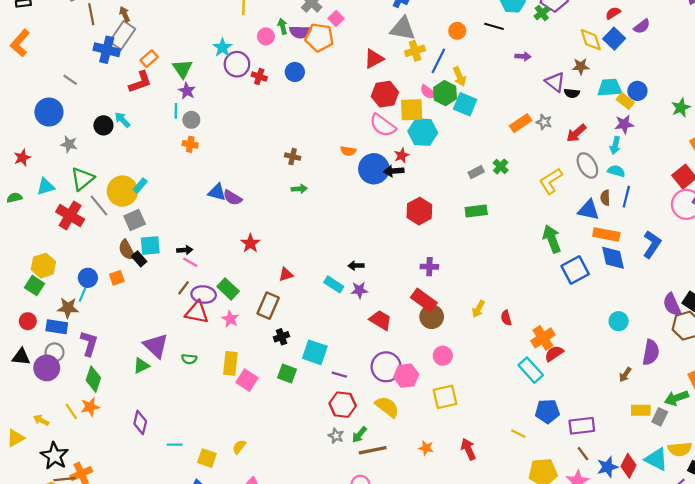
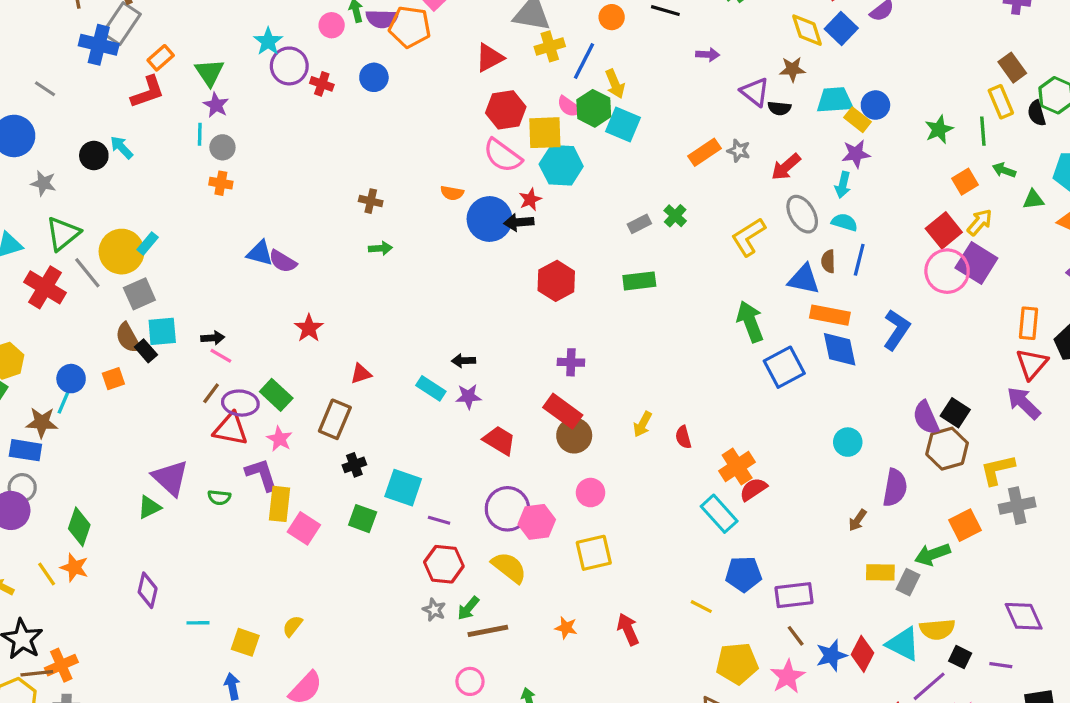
purple L-shape: (89, 343) -> (262, 475), moved, turned -35
orange star: (90, 407) -> (74, 567), turned 30

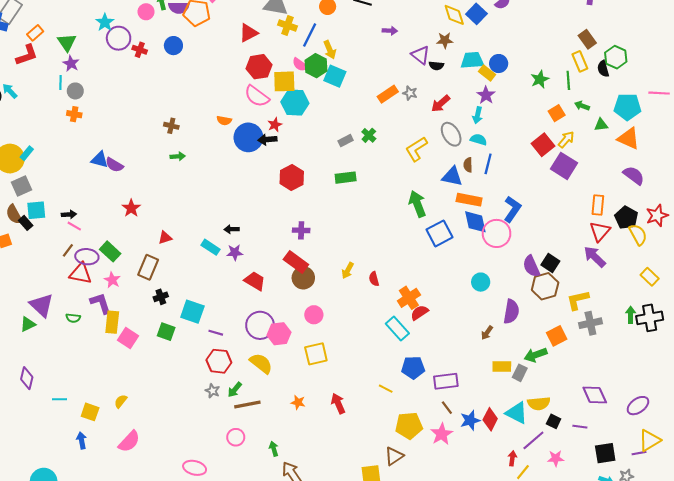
yellow cross: (550, 46) -> (287, 25), turned 36
purple star: (856, 154) -> (486, 95), turned -30
pink circle: (947, 271) -> (497, 233), moved

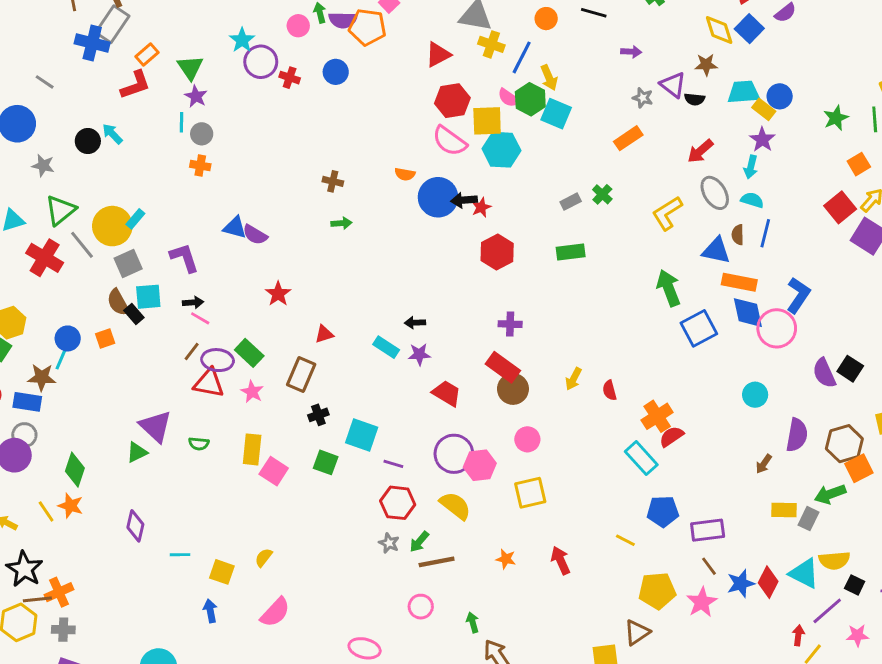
gray star: (410, 93) -> (643, 98), moved
red star: (275, 125) -> (481, 207), moved
brown hexagon: (545, 286) -> (844, 444), moved
purple L-shape: (101, 303) -> (184, 258), moved

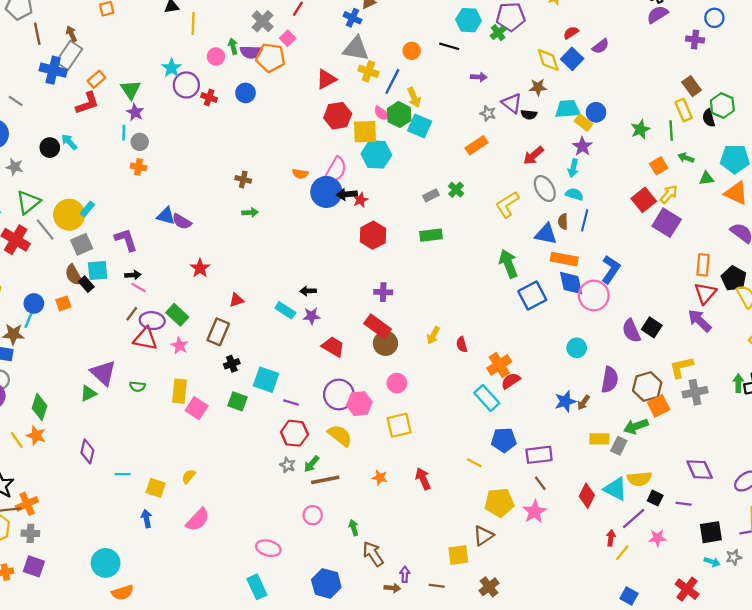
pink semicircle: (450, 141) -> (335, 170), moved, turned -96
blue star: (741, 583) -> (565, 401), moved

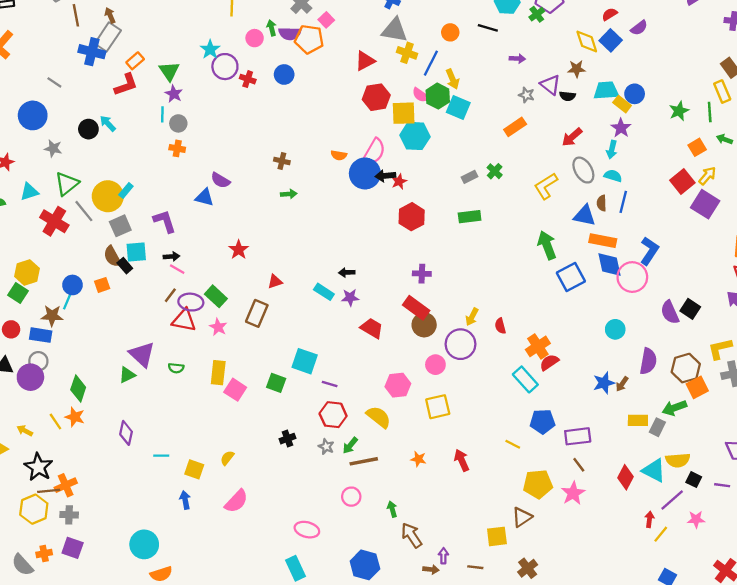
purple semicircle: (182, 222) -> (220, 180), moved
black cross: (232, 364) -> (288, 439), moved
purple circle: (339, 395) -> (460, 344), moved

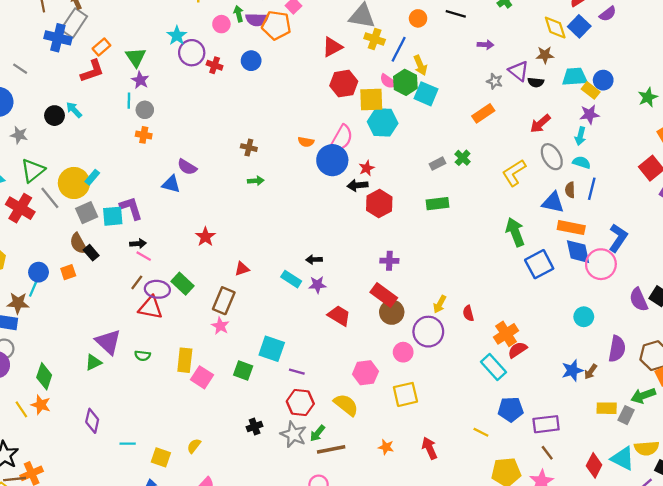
purple star: (621, 128) -> (589, 114), turned 30
black arrow: (385, 176) -> (357, 185), moved
cyan square: (136, 252) -> (113, 216), moved
pink star: (218, 327) -> (220, 326), moved
gray star: (326, 447) -> (293, 434), size x1.6

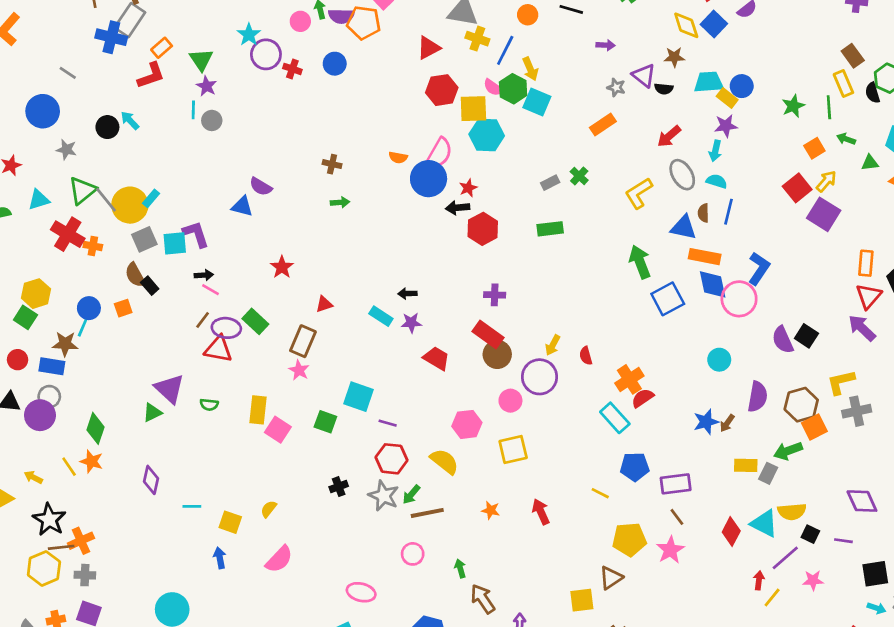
orange cross: (144, 135) -> (93, 246), moved
gray line: (50, 198) -> (106, 200), moved

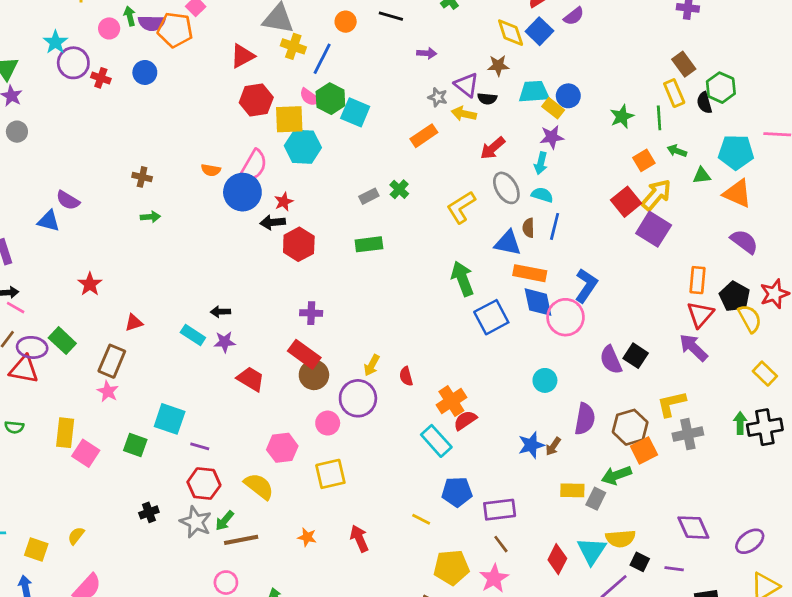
yellow arrow: (530, 69) -> (464, 114), moved, turned 125
yellow arrow: (826, 181) -> (656, 195), size x1.4
cyan triangle: (764, 524) -> (592, 551), turned 36

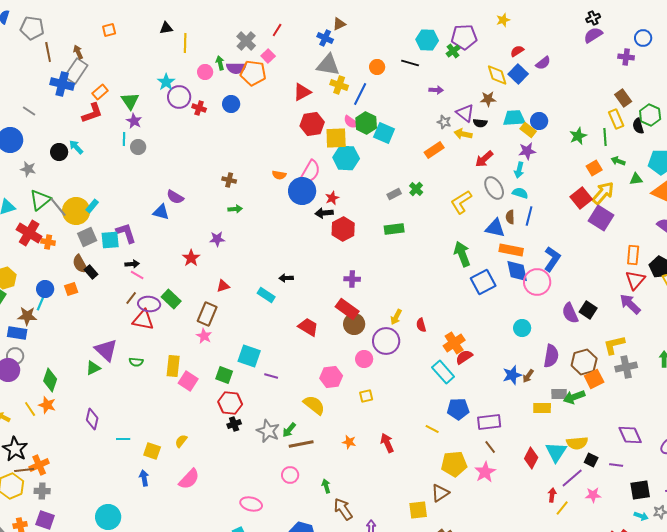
purple star: (225, 342) -> (217, 239), moved
yellow square: (330, 474) -> (366, 396), size x0.6
red hexagon: (204, 484) -> (230, 403), moved
gray rectangle: (596, 499) -> (559, 394), moved, turned 63

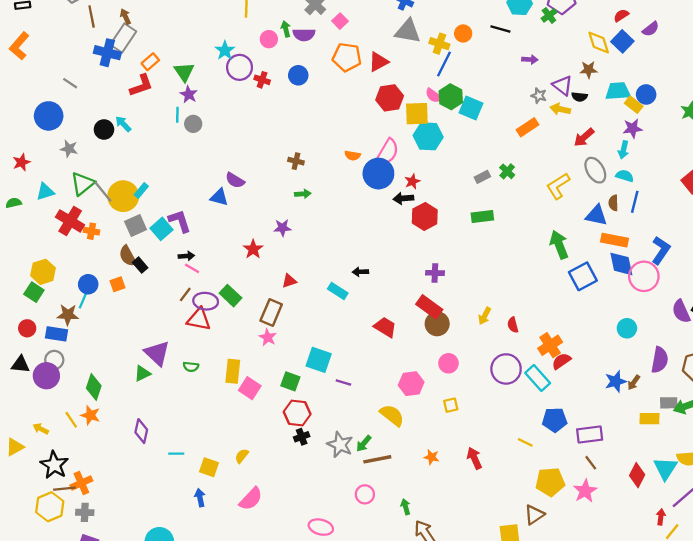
orange pentagon: (253, 73) -> (347, 57), moved
yellow cross: (339, 85) -> (439, 44), moved
cyan square: (110, 240) -> (162, 229), turned -36
purple circle: (386, 341) -> (506, 369), moved

